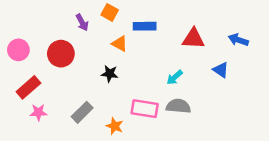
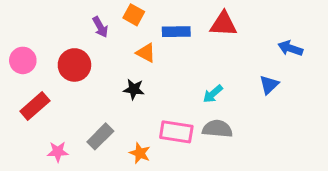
red triangle: (193, 39) -> (223, 24), moved
blue triangle: (221, 70) -> (269, 85), turned 42
pink star: (38, 112) -> (58, 152), moved

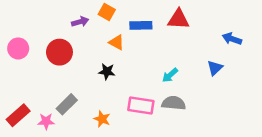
purple arrow: (100, 27) -> (80, 22), turned -77
red rectangle: (35, 106) -> (18, 115), moved
gray rectangle: (100, 136) -> (67, 104), moved
orange star: (140, 153) -> (102, 119), moved

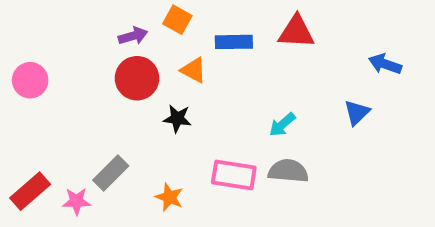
red circle: (59, 52) -> (137, 78), moved

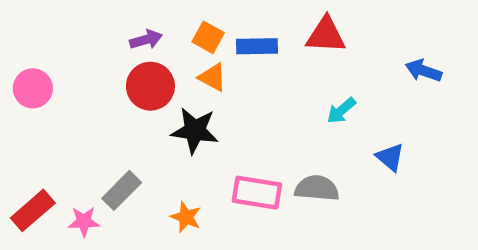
orange square: (177, 20) -> (208, 37), moved
blue triangle: (357, 112) -> (390, 157), moved, turned -36
black star: (177, 119) -> (195, 131), size x1.5
cyan arrow: (282, 125) -> (341, 111), moved

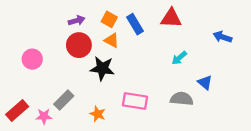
blue rectangle: (257, 46) -> (135, 24), turned 60
pink circle: (33, 88) -> (32, 59), moved
gray semicircle: (317, 188) -> (182, 99), moved

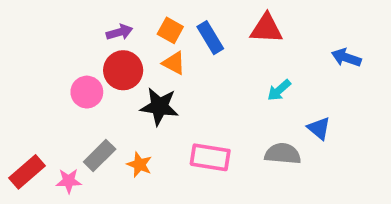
pink circle: (32, 59) -> (87, 92), moved
orange star: (98, 114) -> (139, 165), moved

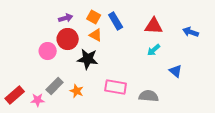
red triangle: (266, 29) -> (154, 26), moved
gray semicircle: (283, 154) -> (149, 96), moved

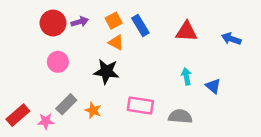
orange square: (94, 17) -> (114, 21), turned 32
red circle: (68, 39) -> (53, 23), moved
cyan arrow: (154, 50) -> (186, 76), moved, turned 120

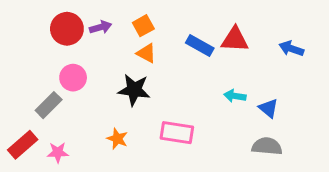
blue rectangle: (140, 25) -> (200, 46), moved, turned -30
cyan arrow: (186, 76) -> (235, 96), turned -70
gray rectangle: (66, 104) -> (49, 105), moved
gray semicircle: (180, 116) -> (267, 146), moved

